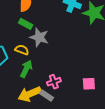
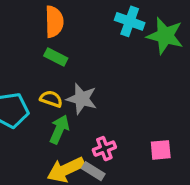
gray star: (39, 37) -> (82, 99), moved

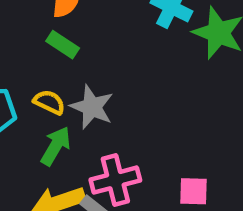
pink cross: (104, 149) -> (115, 180), size x1.5

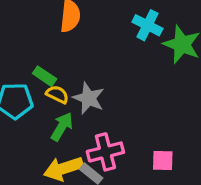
green rectangle: (63, 45) -> (45, 76), moved

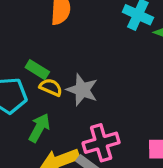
green arrow: (62, 127) -> (39, 128), moved

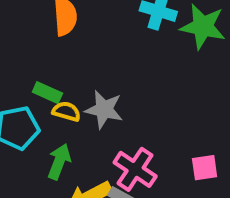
pink cross: (101, 143) -> (135, 169), turned -32

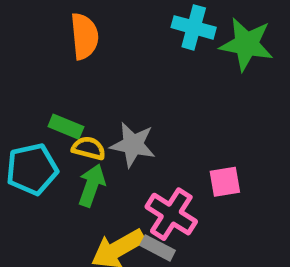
green arrow: (59, 162) -> (92, 185), moved
pink square: (205, 168) -> (225, 182), moved

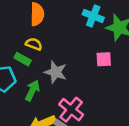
yellow semicircle: (89, 148) -> (34, 44), moved
pink square: (225, 182) -> (104, 59), moved

